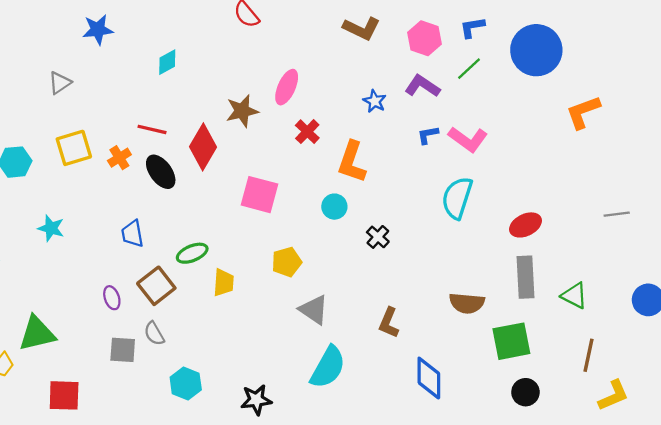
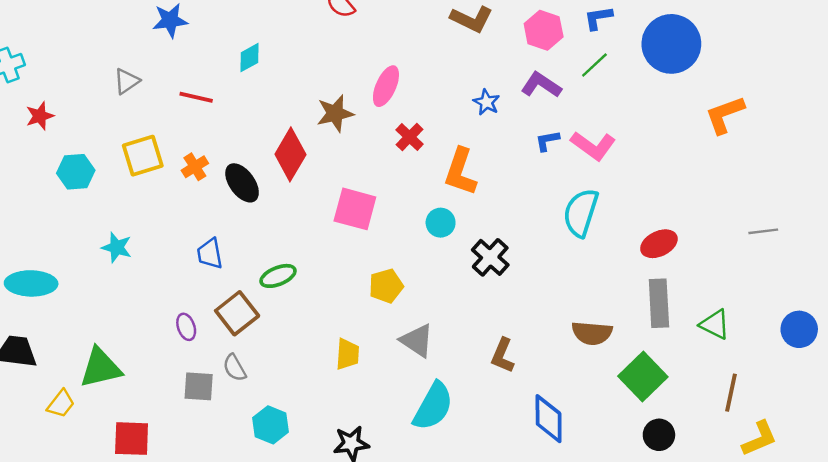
red line: (152, 129) -> (196, 97), moved
black cross: (378, 237) -> (490, 257), size x1.4
yellow trapezoid: (224, 283) -> (348, 354), moved
green square: (511, 341) -> (643, 376), turned -33

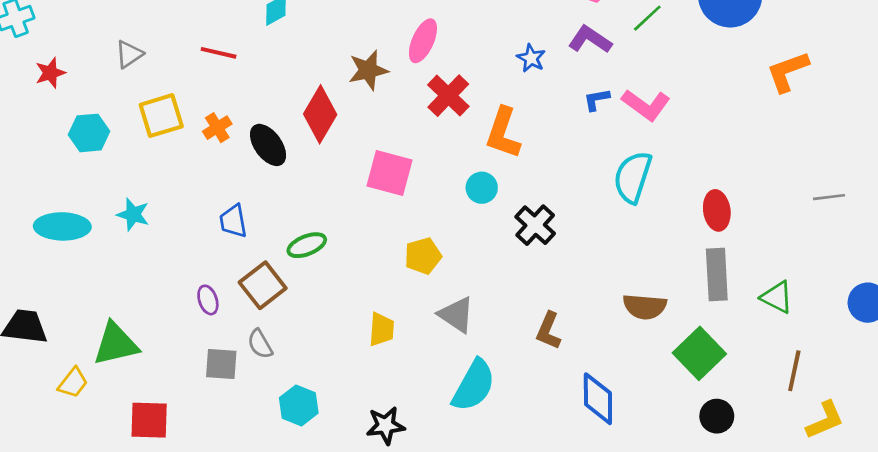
gray triangle: (127, 81) -> (129, 54), moved
red cross: (410, 137) -> (448, 96), size x1.4
red ellipse: (659, 244) -> (717, 210), turned -72
cyan ellipse: (31, 283) -> (62, 226), moved

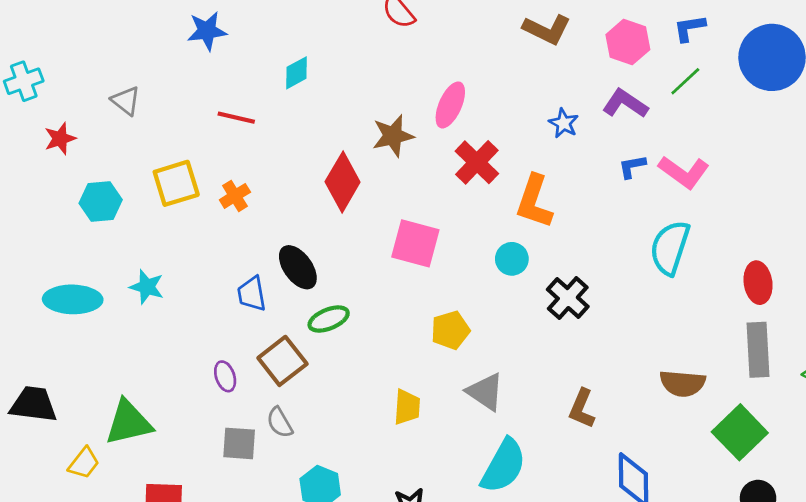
gray triangle: (129, 54) -> (126, 101), moved, turned -48
black ellipse: (268, 145) -> (298, 267), moved

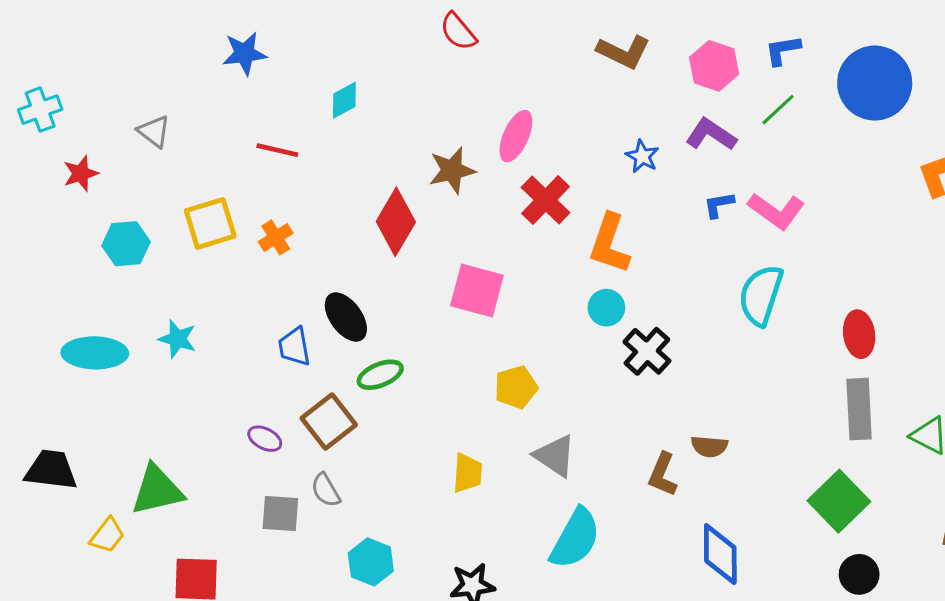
cyan circle: (512, 259) -> (606, 308), moved
purple ellipse: (225, 376) -> (265, 439), turned -44
brown semicircle: (682, 383) -> (709, 446), moved, size x0.7

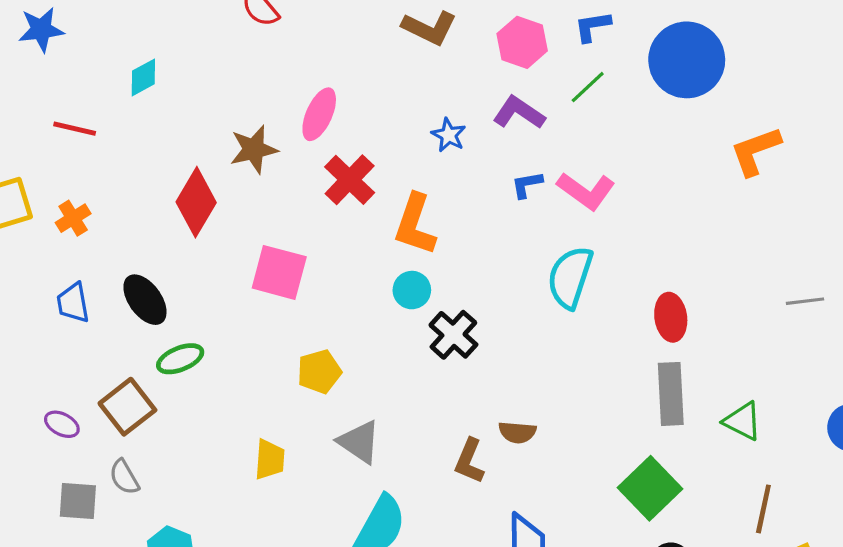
blue trapezoid: (294, 347) -> (73, 303), moved

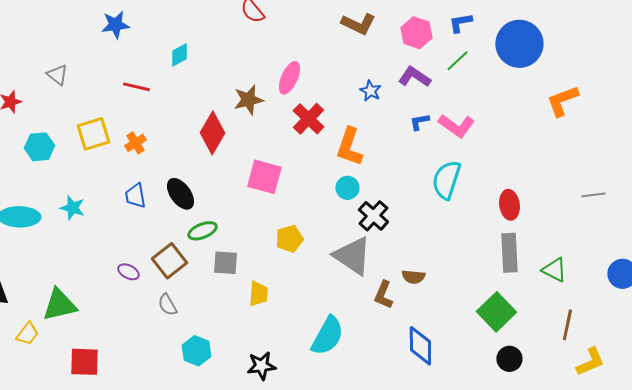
gray triangle: (359, 442) -> (352, 256), moved, size x1.4
gray square: (78, 501) -> (225, 263), moved

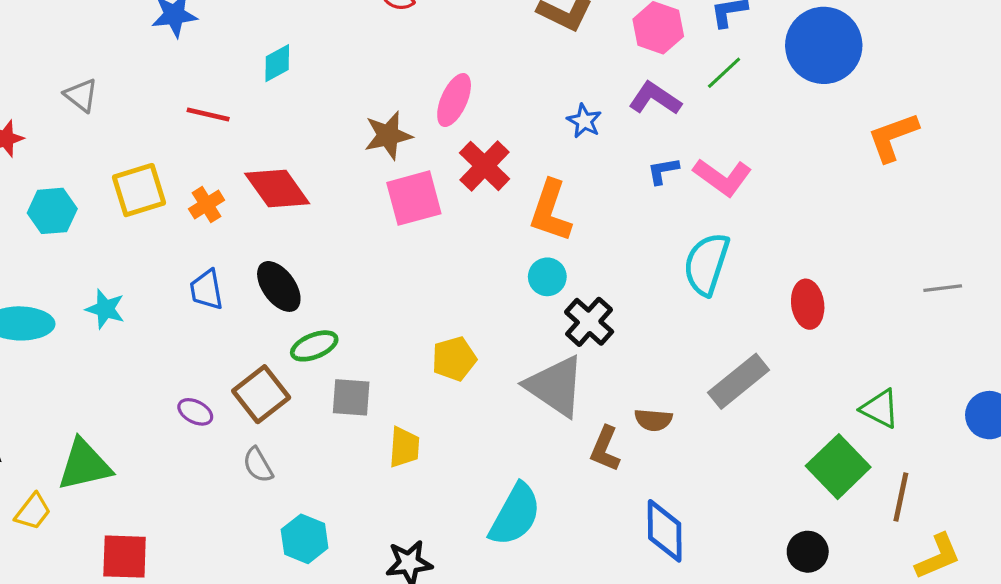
red diamond: (212, 133) -> (277, 188), moved, turned -66
pink square: (264, 177) -> (414, 198), moved, turned -30
gray rectangle: (509, 253) -> (739, 381), moved, turned 54
green square: (496, 312) -> (838, 467), moved

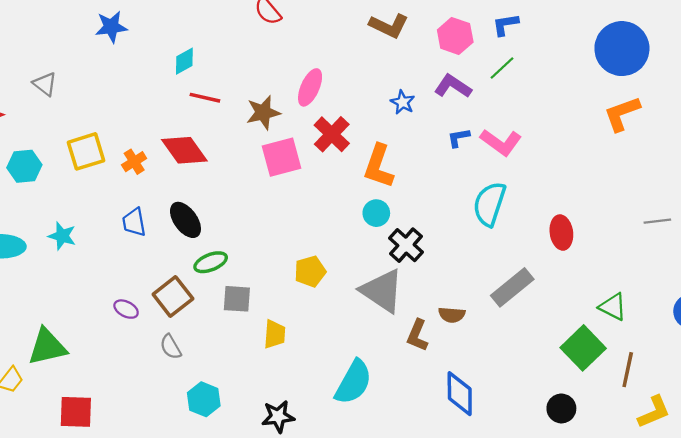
blue circle: (824, 45) -> (622, 49), moved
red line: (208, 114) -> (205, 98), moved

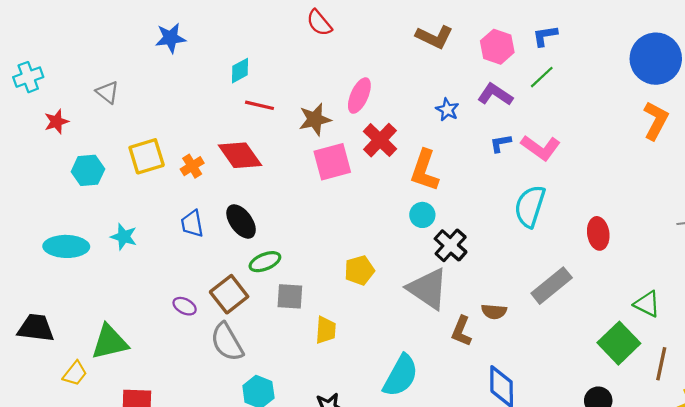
orange L-shape: (622, 114) -> (656, 121), turned 138
gray semicircle: (171, 347) -> (227, 342), size x1.6

